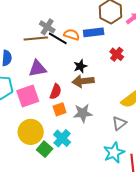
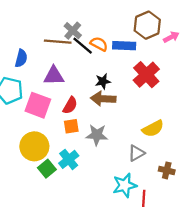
red cross: (117, 54) -> (146, 75), size x1.6
pink square: (28, 96) -> (38, 105), turned 30

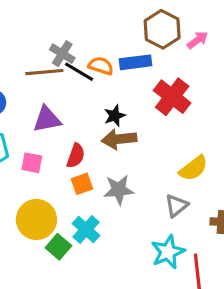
pink square: (38, 105) -> (32, 163), size x0.6

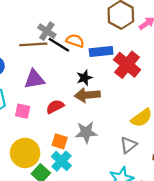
blue rectangle: (135, 62) -> (101, 52), moved
red semicircle: (76, 156) -> (55, 107), turned -138
orange square: (82, 184) -> (60, 141), moved, turned 35

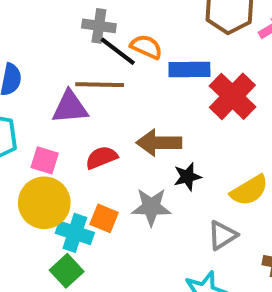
gray cross: (47, 31) -> (99, 26), turned -30
brown line: (33, 44) -> (100, 85), moved
black star: (84, 78) -> (187, 177), moved
yellow circle: (25, 153) -> (44, 203), moved
cyan cross: (61, 161) -> (75, 233), moved, turned -30

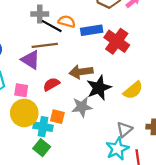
purple triangle: (70, 107) -> (31, 60), turned 45
black star: (187, 177) -> (99, 88), size x1.6
gray triangle: (222, 235) -> (124, 129), moved

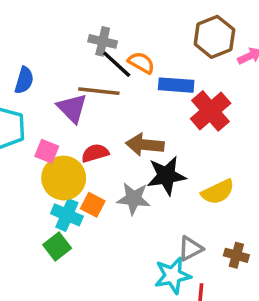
yellow circle: (24, 113) -> (64, 178), moved

